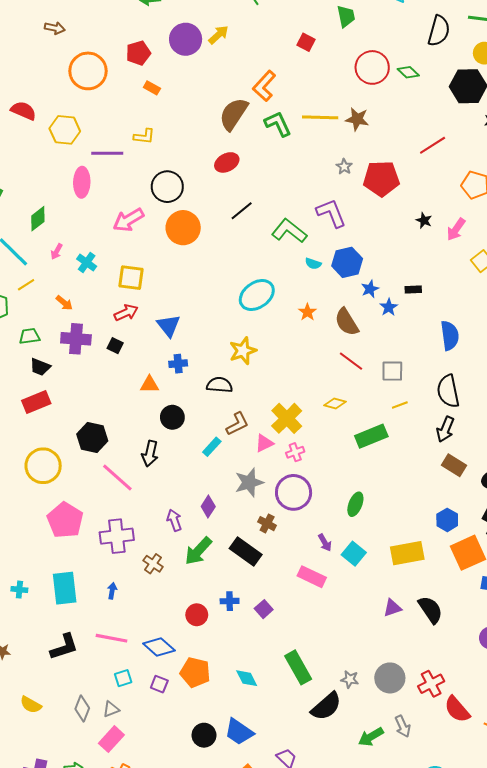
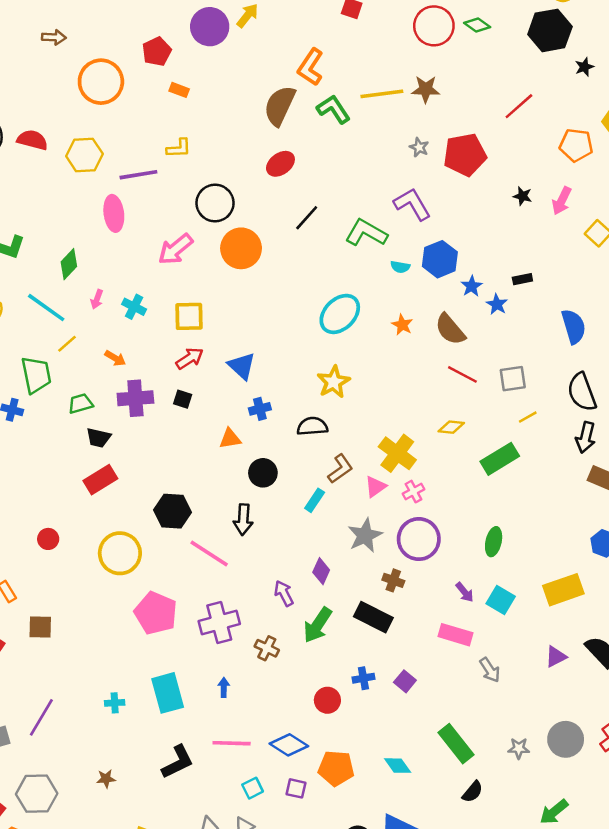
black semicircle: (326, 706) -> (473, 792), moved, size x0.6
gray arrow: (403, 726) -> (490, 670), moved

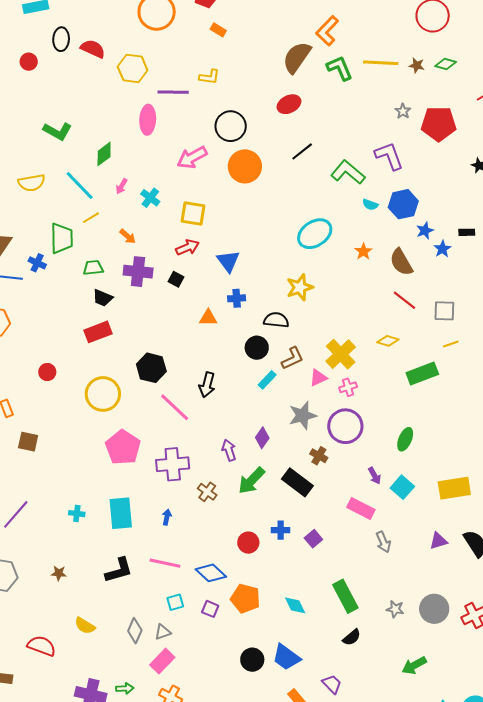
green diamond: (477, 25) -> (446, 64), moved, turned -30
brown star: (426, 89) -> (417, 65), size x0.7
black circle: (263, 473) -> (257, 348), moved

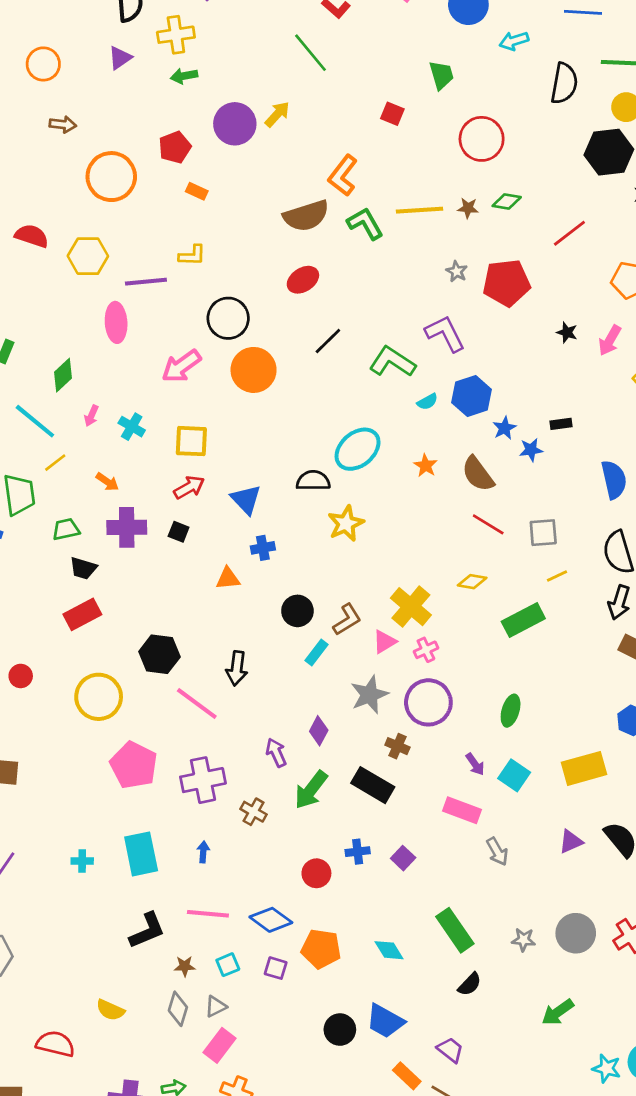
brown semicircle: (297, 57) -> (306, 216), turned -136
cyan semicircle: (370, 205) -> (427, 402), turned -42
blue star: (442, 249) -> (531, 450), turned 30
black semicircle: (276, 320) -> (313, 481), moved
brown star: (59, 573) -> (185, 966), moved

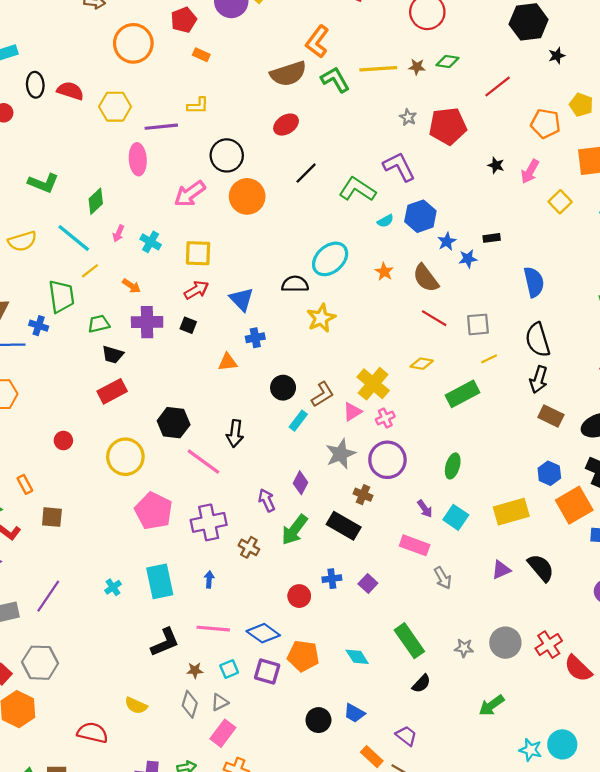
cyan cross: (82, 861) -> (113, 587), turned -35
purple square: (276, 968) -> (267, 672), size x1.4
blue trapezoid: (385, 1021) -> (354, 713), size x0.7

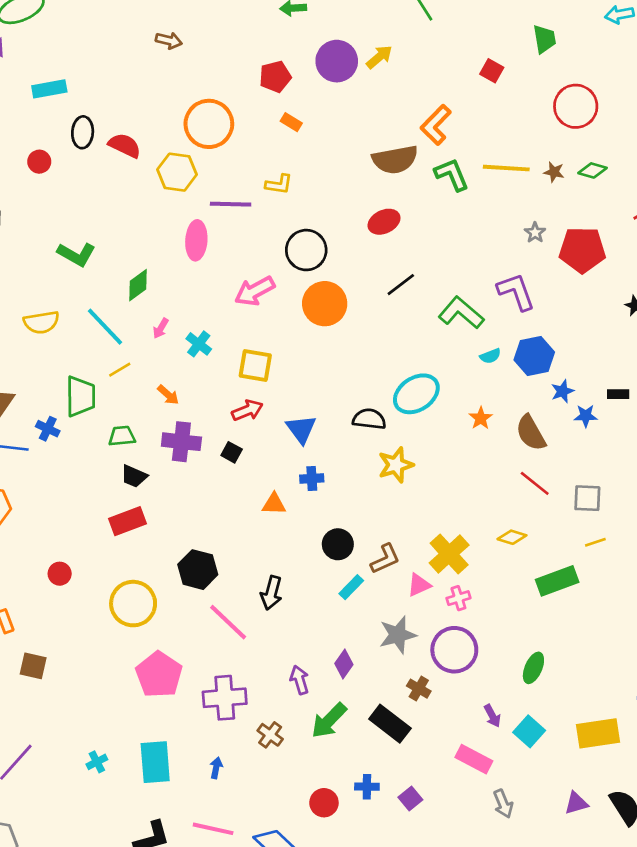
orange circle: (133, 43) -> (209, 124), moved

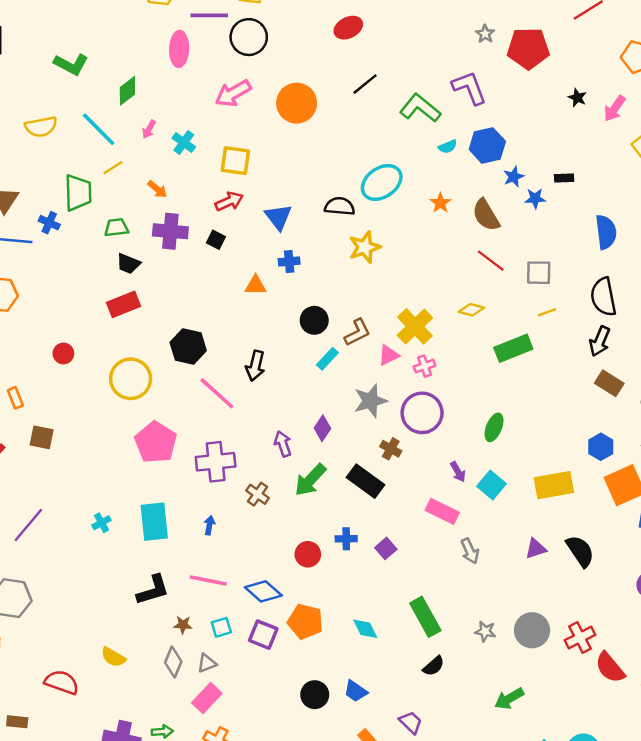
black circle: (306, 250) -> (249, 37), moved

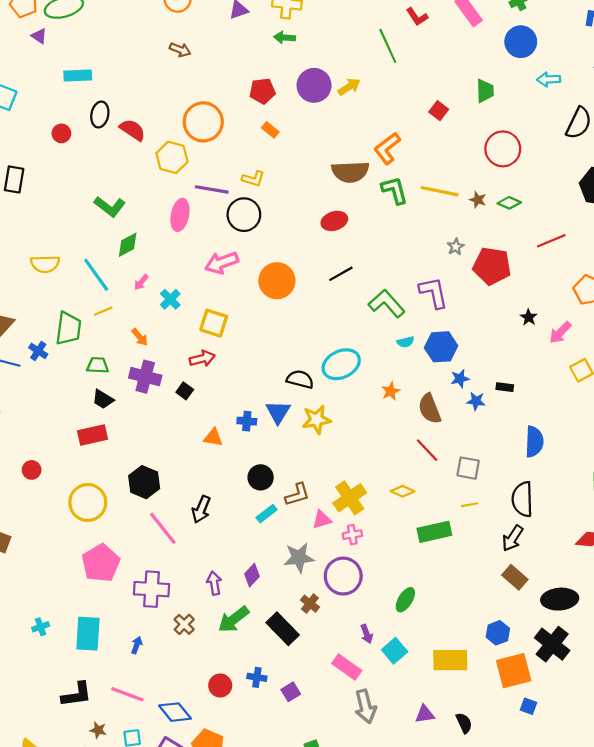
green L-shape: (71, 64) -> (110, 206), moved
blue triangle: (278, 217) -> (278, 412), moved
gray arrow: (470, 551) -> (365, 706), size x1.4
black semicircle: (580, 551) -> (464, 723), size x0.7

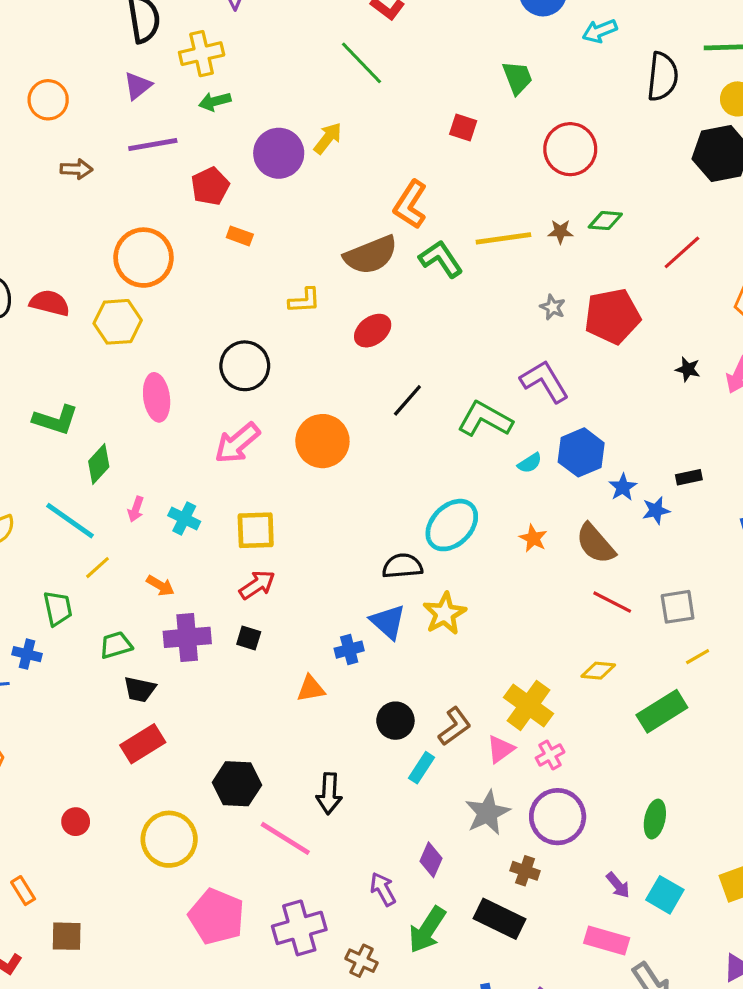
yellow L-shape: (253, 179) -> (304, 301), moved
purple line: (212, 189) -> (153, 144), moved
green trapezoid: (68, 328) -> (58, 608), size x0.7

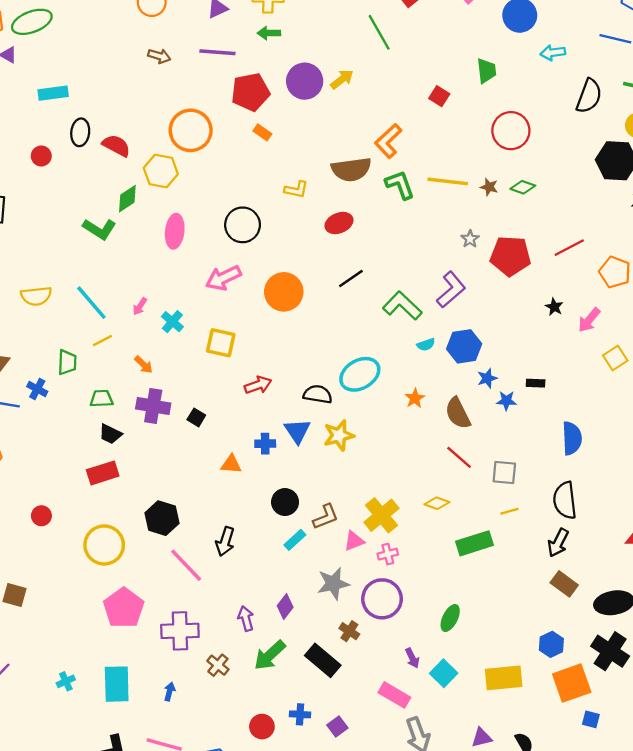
red pentagon: (210, 186) -> (250, 92), size x1.4
red line: (682, 252) -> (569, 248), moved
purple L-shape: (545, 381) -> (451, 290), turned 66
green diamond: (99, 464) -> (127, 199), moved
red arrow: (257, 585) -> (258, 385), moved

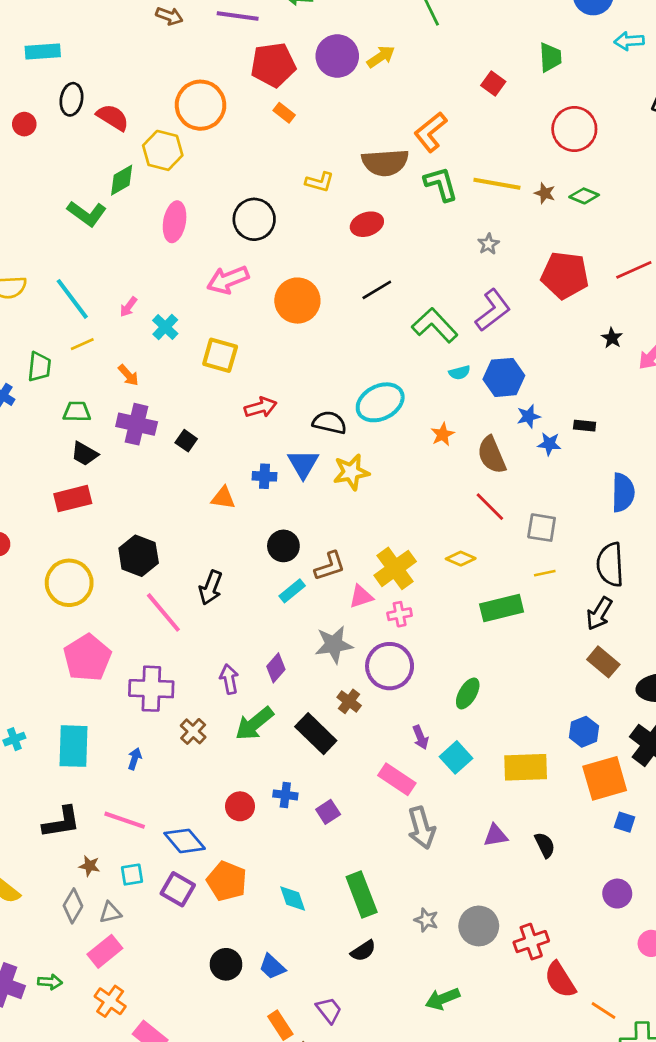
gray star: (470, 239) -> (488, 244), moved

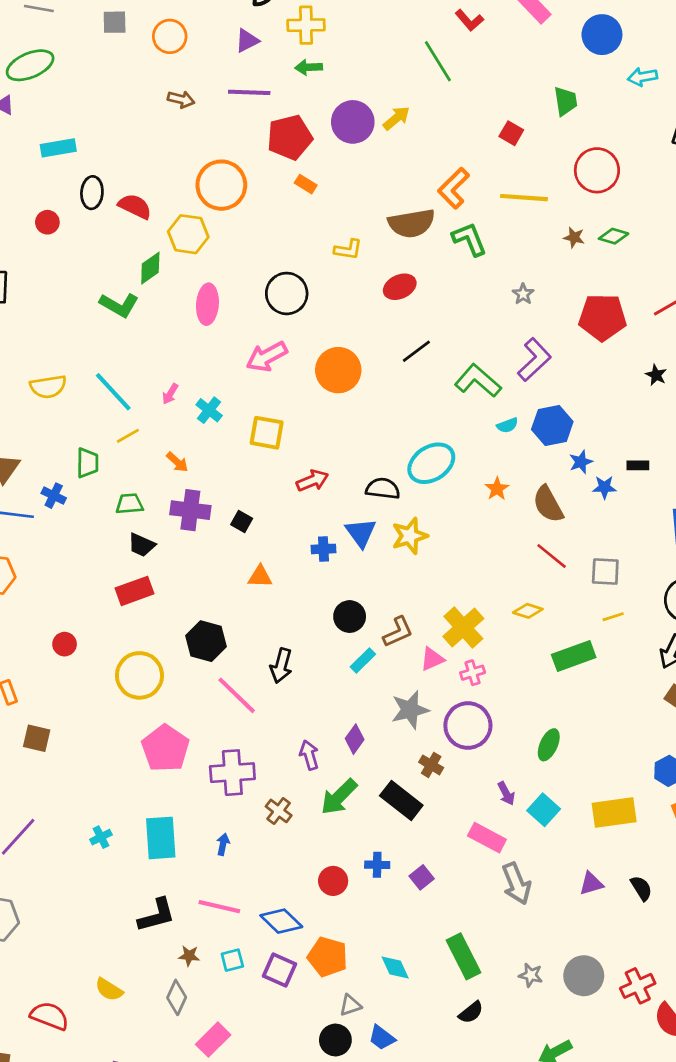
yellow line: (497, 184) -> (524, 198), moved
orange triangle: (223, 498) -> (260, 577), moved
gray triangle: (110, 912) -> (350, 1005), moved

